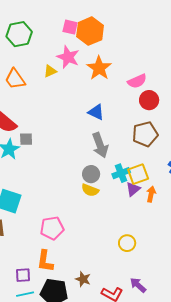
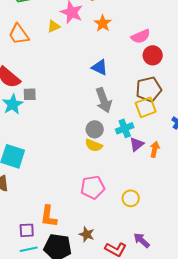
orange star: (99, 68) -> (103, 23), size x0.7
yellow square: (138, 174) -> (146, 107), moved
pink pentagon: (52, 228) -> (93, 187), moved

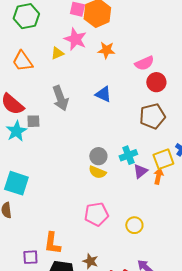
orange star: (103, 23) -> (106, 50), turned -30
gray arrow: (104, 100) -> (60, 98), moved
yellow square: (146, 107) -> (163, 159), moved

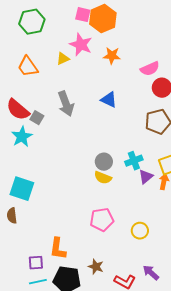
gray square: (33, 121) -> (37, 118), moved, turned 32

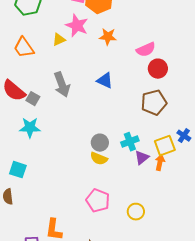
cyan star: (22, 137) -> (30, 128), moved, turned 30
cyan square: (22, 189) -> (18, 170), size x0.7
pink pentagon: (102, 220) -> (98, 201), turned 30

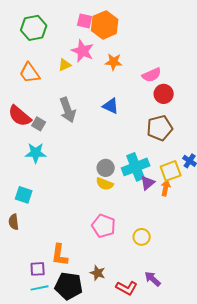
cyan cross: (130, 142) -> (136, 167), size x1.5

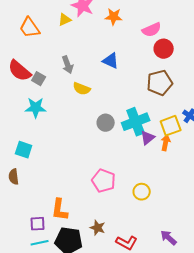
gray arrow: (68, 110) -> (68, 65), size x0.7
yellow semicircle: (105, 184) -> (82, 89), moved
purple arrow: (153, 279) -> (169, 238), moved

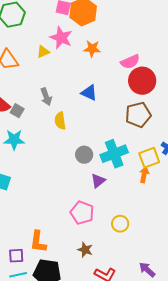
red circle: (164, 49) -> (142, 81), size x1.4
yellow semicircle: (82, 89) -> (60, 121), turned 60
purple triangle: (148, 138) -> (98, 181), moved
brown star: (98, 228) -> (85, 250), moved

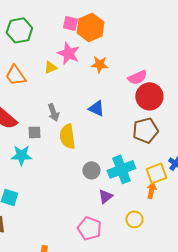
gray square: (17, 111) -> (34, 132), moved, turned -32
yellow semicircle: (60, 121) -> (67, 136), size x1.4
yellow circle: (120, 224) -> (134, 219), moved

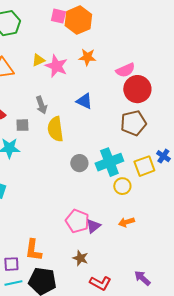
pink star: (68, 53) -> (56, 66), moved
orange arrow: (151, 190) -> (126, 222), moved, turned -119
purple triangle: (105, 196) -> (93, 226), moved
yellow circle: (134, 219) -> (122, 186), moved

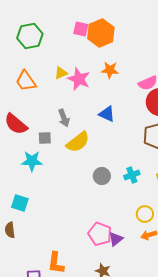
yellow semicircle: (55, 129) -> (78, 142), turned -120
cyan cross: (109, 162) -> (132, 175), size x0.6
yellow circle: (122, 186) -> (145, 214), moved

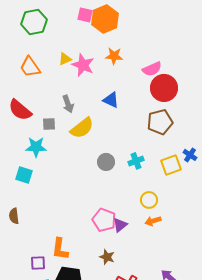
cyan square: (20, 203) -> (24, 175), moved

